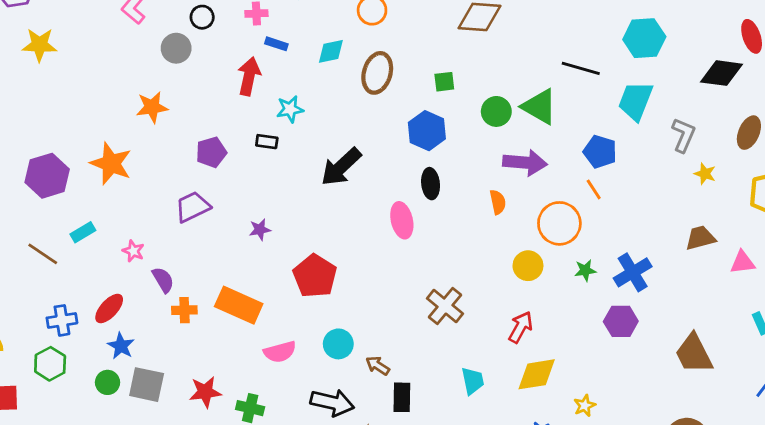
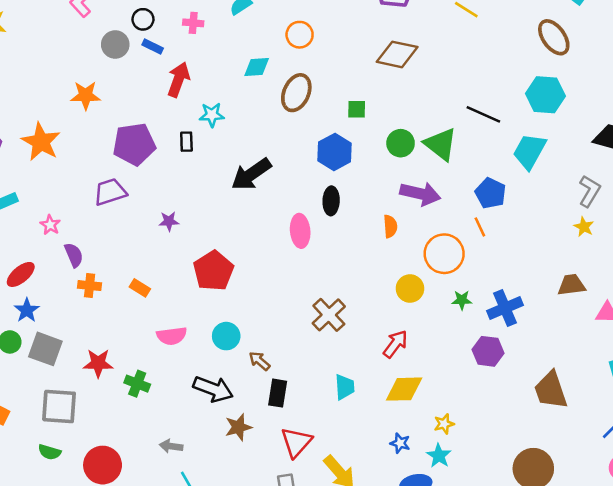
blue rectangle: (276, 44) -> (153, 46), moved
gray L-shape: (683, 135) -> (589, 191), moved
black rectangle: (267, 142) -> (186, 142), turned 72
purple pentagon: (211, 152) -> (134, 144), size x1.5
orange rectangle: (239, 305) -> (140, 288), size x0.5

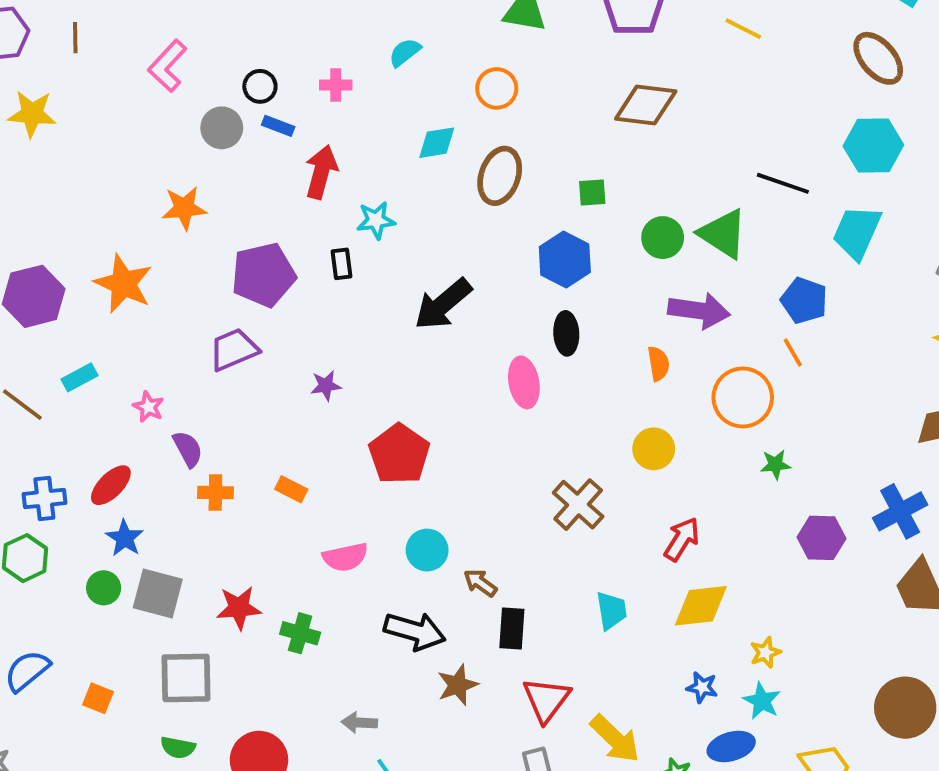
yellow circle: (410, 289) -> (654, 449), moved
blue cross: (505, 308) -> (900, 511), moved

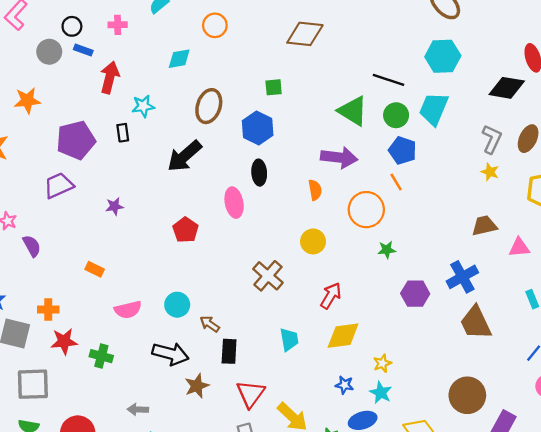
brown ellipse: (500, 176) -> (209, 106), moved
green circle: (663, 238) -> (396, 115), moved
red pentagon: (399, 454) -> (186, 230), moved, size x0.7
orange cross: (215, 493) -> (48, 309), moved

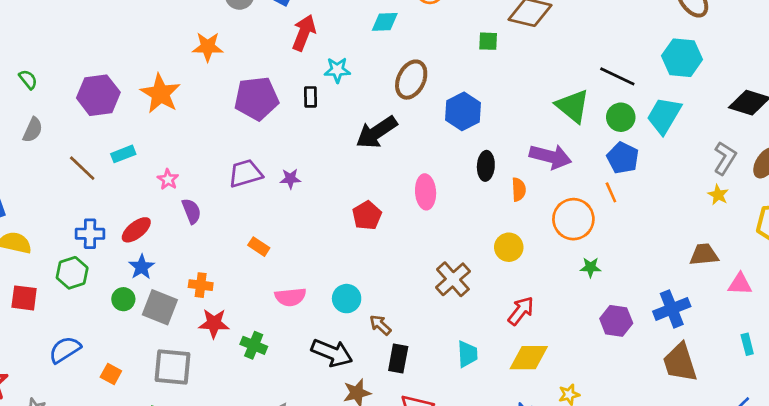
green square: (274, 87) -> (488, 41), moved
black ellipse: (259, 173) -> (486, 166), moved
purple trapezoid: (59, 185) -> (245, 173), moved

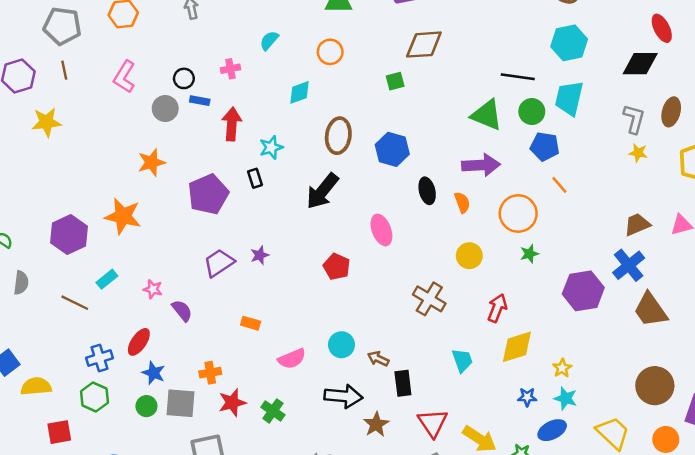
orange line: (611, 192) -> (559, 185), moved
brown trapezoid: (704, 255) -> (637, 224), moved
green star: (590, 267) -> (529, 254), moved
purple hexagon: (616, 321) -> (583, 291), size x1.4
green cross: (254, 345) -> (273, 411), turned 30

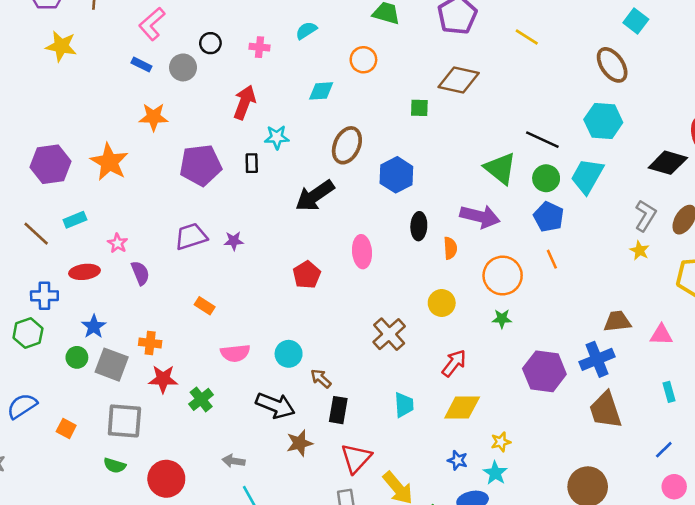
blue rectangle: (200, 101) -> (141, 64), moved
red ellipse: (139, 342) -> (84, 272), moved, turned 32

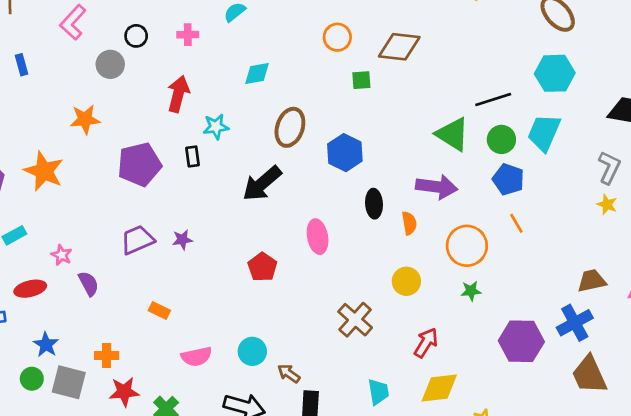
orange circle: (363, 60) -> (337, 37), moved
blue rectangle: (141, 64) -> (22, 65), moved, turned 54
black line: (542, 140) -> (493, 100), turned -36

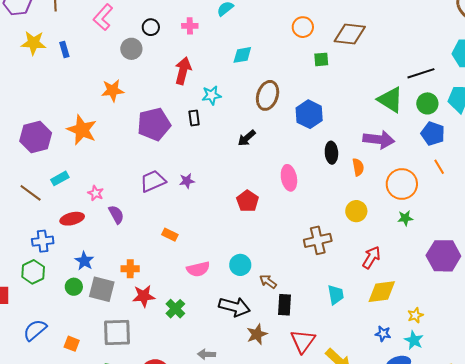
black arrow: (262, 183) -> (247, 138), size x0.6
brown cross: (355, 320) -> (318, 240), turned 36

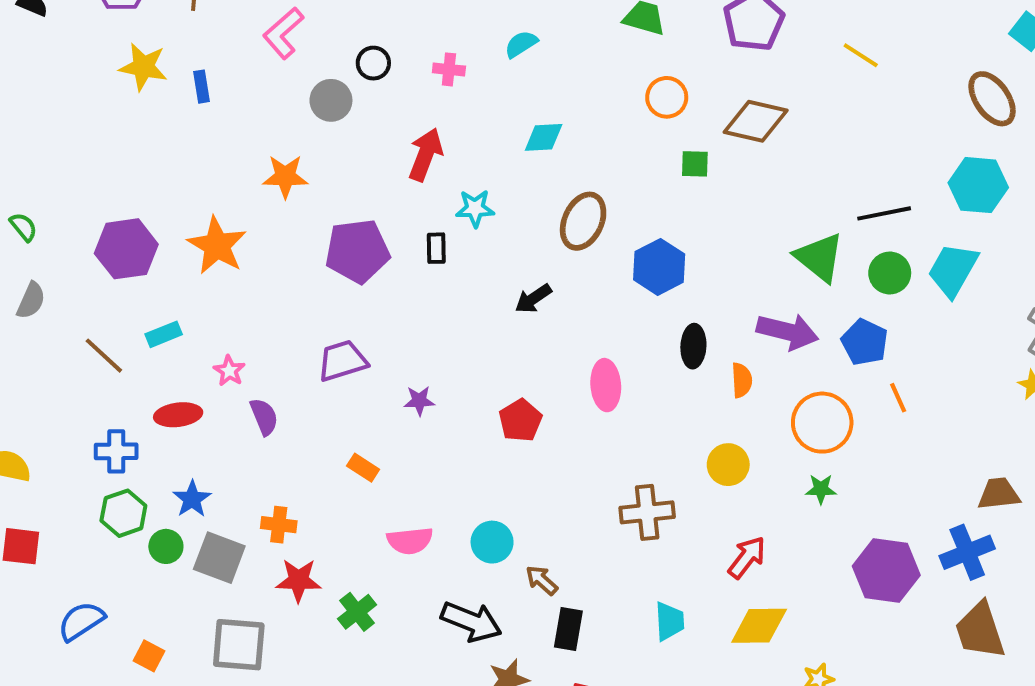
blue pentagon: (433, 134) -> (865, 342), moved
purple star: (187, 181) -> (419, 401), moved
green hexagon: (33, 272) -> (123, 513), moved

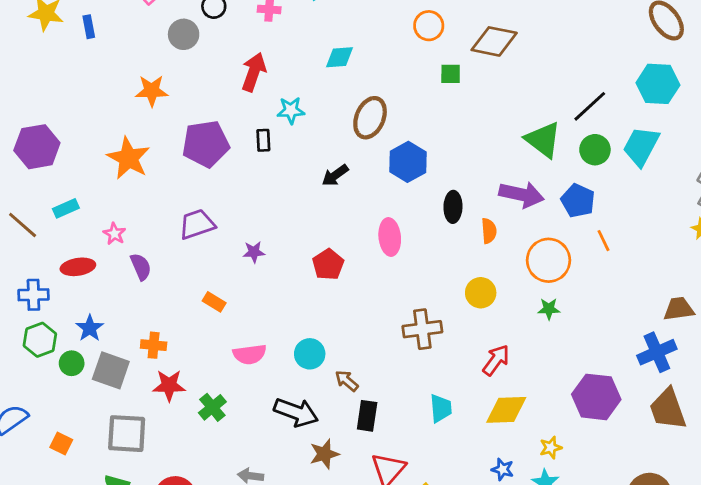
black line: (884, 213) -> (590, 106), turned -30
orange star: (217, 246) -> (128, 158), moved
blue hexagon: (659, 267) -> (408, 162), moved
purple hexagon: (886, 571) -> (596, 397), moved

